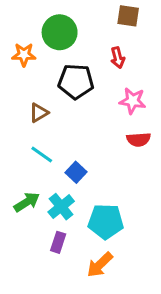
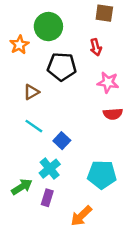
orange star: (24, 55) -> (19, 45), turned -30
green arrow: (27, 202) -> (22, 187), moved
cyan pentagon: (106, 221) -> (102, 175), moved

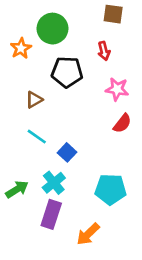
red semicircle: (113, 114) -> (122, 123), turned -48
green arrow: (22, 187) -> (17, 189), moved
purple rectangle: (47, 198) -> (51, 214), size x1.5

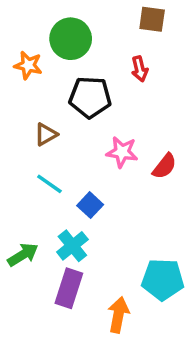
orange star: (21, 48) -> (28, 65), turned -30
pink star: (117, 89) -> (122, 152), moved
cyan pentagon: (110, 189) -> (163, 279), moved
orange arrow: (88, 234) -> (118, 315), turned 145

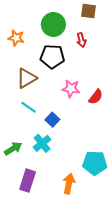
green circle: (71, 39) -> (53, 24), moved
brown triangle: (46, 134) -> (27, 78), size x1.5
purple rectangle: (69, 288) -> (28, 181), moved

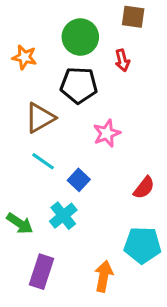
pink star: (71, 89) -> (107, 133), turned -30
red semicircle: (96, 97) -> (144, 188), moved
green arrow: (13, 149) -> (20, 223), turned 66

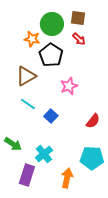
brown square: (133, 17) -> (78, 18), moved
orange star: (24, 57) -> (32, 39), moved
red arrow: (122, 60) -> (79, 39), turned -32
black pentagon: (79, 85) -> (51, 55), turned 30
cyan cross: (63, 216) -> (44, 154), moved

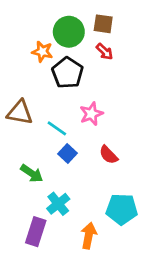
brown triangle: (26, 76) -> (20, 112), moved, turned 40
cyan line: (28, 104) -> (57, 128), moved
red semicircle: (93, 121) -> (109, 155), moved, turned 98
green arrow: (13, 144) -> (32, 173), moved

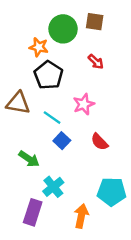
red arrow: (105, 52) -> (96, 62), moved
black pentagon: (67, 73) -> (48, 75), moved

